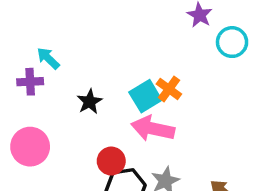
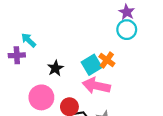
cyan circle: (232, 42) -> (127, 30), moved
pink circle: (30, 147) -> (41, 97), moved

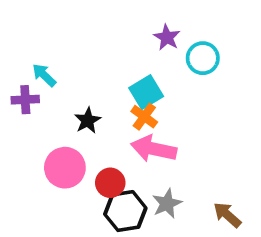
purple star: (127, 12) -> (167, 37), moved
orange cross: (107, 60) -> (144, 117), moved
cyan square: (92, 65) -> (146, 92), moved

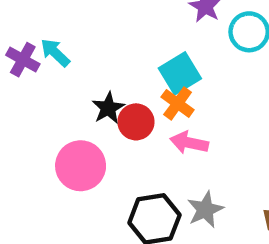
purple cross: (25, 100) -> (23, 60), moved, turned 32
pink arrow: (154, 149) -> (189, 143), size x0.7
red circle: (110, 183) -> (136, 122), moved

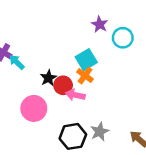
cyan arrow: (55, 53) -> (17, 62), moved
pink arrow: (189, 143) -> (75, 95), moved

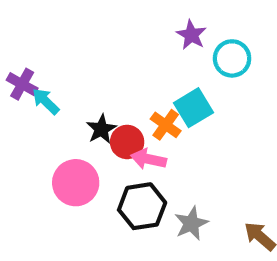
cyan square: (86, 60) -> (193, 108), moved
black hexagon: (73, 136) -> (142, 206), moved

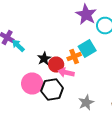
purple star: (191, 35) -> (86, 14), size x1.5
orange cross: (166, 125) -> (74, 56), turned 32
black hexagon: (142, 206) -> (52, 90), moved

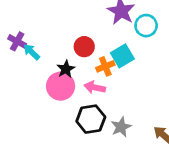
red circle: (56, 64) -> (84, 47), moved
pink circle: (32, 84) -> (61, 86), moved
black hexagon: (52, 90) -> (91, 119), moved

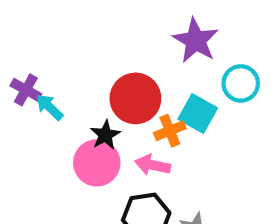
cyan circle: (146, 26) -> (241, 83), moved
red circle: (84, 47) -> (135, 98), size x1.5
cyan square: (122, 56) -> (198, 113), turned -30

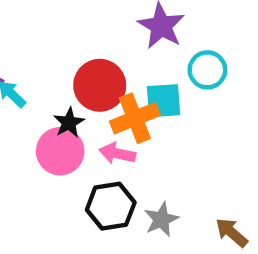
cyan square: (198, 113) -> (163, 101), turned -33
orange cross: (170, 131) -> (135, 118), size x1.5

